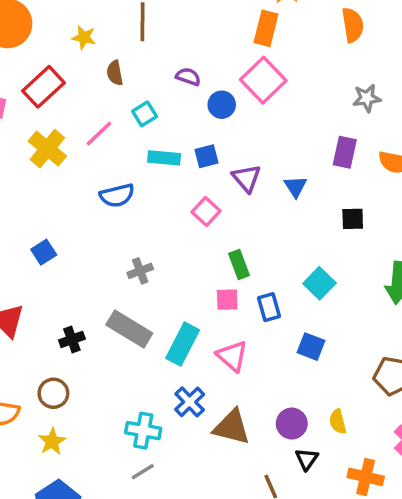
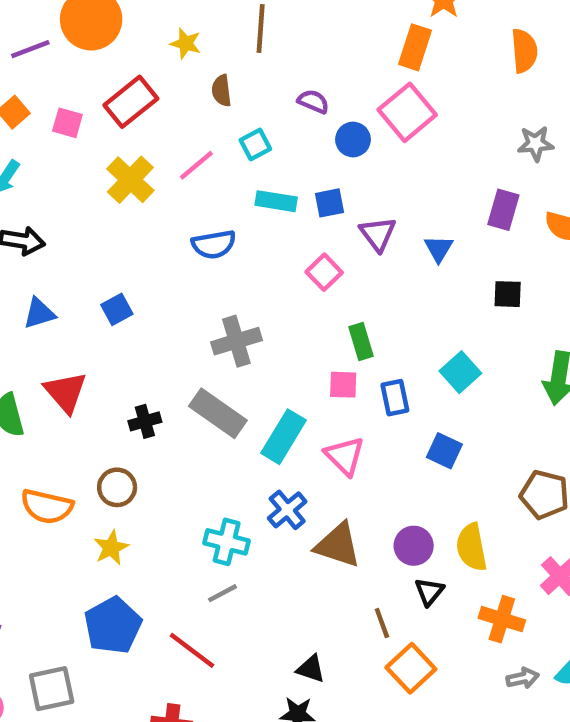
gray cross: (140, 271) -> (236, 341), size x1.5
yellow semicircle: (338, 422) -> (472, 547), size x1.5

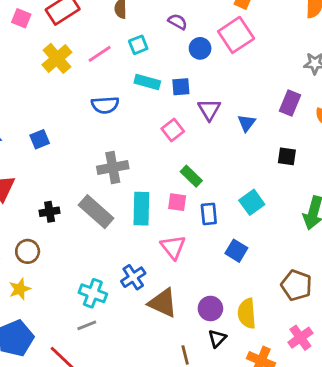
green rectangle: (361, 342) -> (191, 176), turned -35
cyan rectangle: (284, 437) -> (141, 209), moved, turned -36

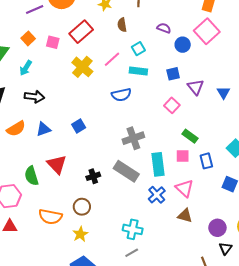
cyan rectangle: (147, 82) -> (138, 71), moved
blue cross: (133, 277) -> (157, 195), moved
brown triangle: (163, 303) -> (185, 216), moved, size x0.7

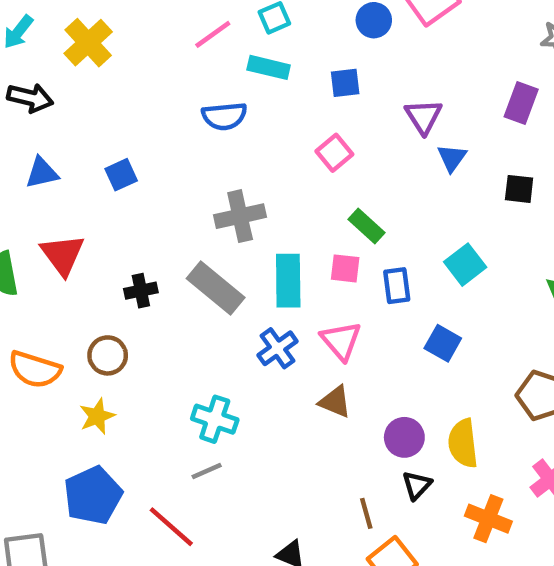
yellow cross: (82, 67) -> (88, 43), moved
purple triangle: (196, 87) -> (424, 116), moved
blue triangle: (223, 93) -> (452, 158), moved

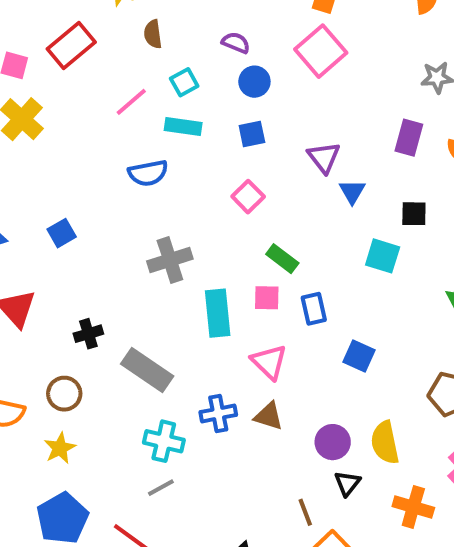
blue circle: (374, 20) -> (254, 82), moved
cyan square: (465, 265) -> (383, 256), moved, turned -30
gray rectangle: (216, 288) -> (147, 370), moved
blue cross: (278, 348) -> (218, 413), moved, turned 30

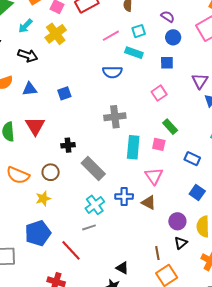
blue rectangle: (314, 309) -> (192, 159), moved, turned -63
blue square: (359, 356) -> (197, 193), moved
cyan cross: (164, 441) -> (95, 205), turned 30

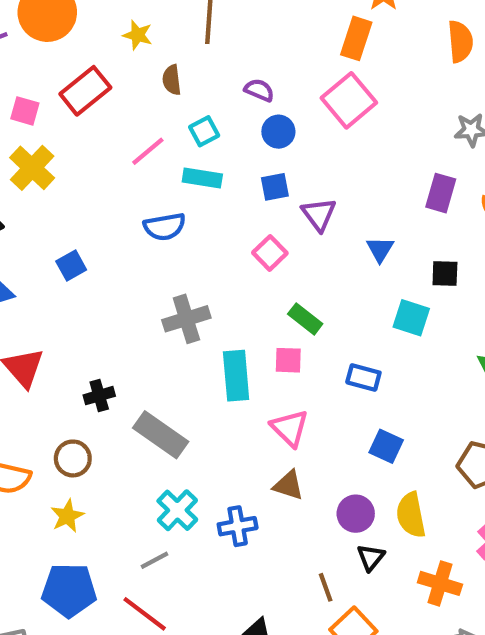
purple triangle: (200, 81) -> (319, 214), moved
blue square: (64, 93) -> (71, 265), moved
blue cross: (124, 197) -> (238, 526), moved
gray line: (89, 227) -> (155, 560), moved
blue pentagon: (38, 233) -> (69, 590), turned 30

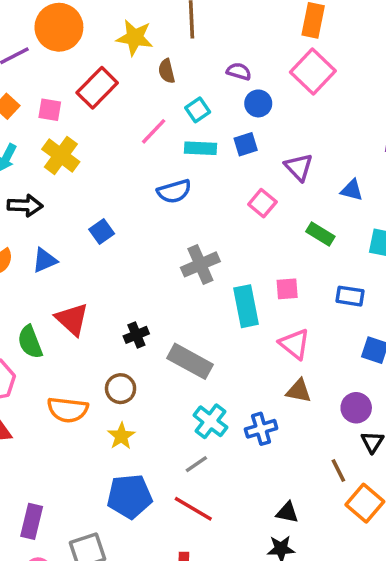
yellow star: (138, 35) -> (135, 38), size x1.5
blue square: (275, 187) -> (246, 144), moved
blue triangle: (380, 249) -> (352, 190), turned -40
green rectangle: (305, 319) -> (320, 234), moved

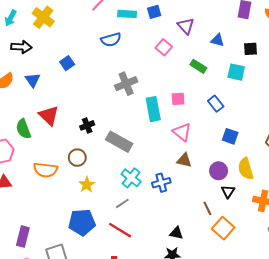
blue triangle: (45, 260) -> (33, 80), turned -42
blue rectangle: (350, 296) -> (216, 104), turned 42
yellow star: (121, 436) -> (87, 185), moved

